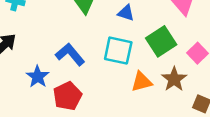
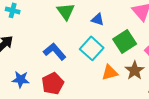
cyan square: (118, 51) -> (92, 48), turned 30
blue star: (38, 77) -> (21, 79), moved, turned -30

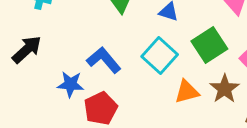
blue star: (21, 79) -> (71, 84), moved

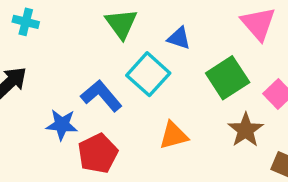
cyan square: (160, 56) -> (148, 74), moved
orange triangle: (187, 92) -> (174, 135), moved

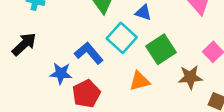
green square: (228, 78) -> (161, 49), moved
brown star: (246, 130) -> (190, 77), turned 30

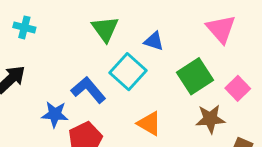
green square: (161, 49) -> (195, 76), moved
orange triangle: (140, 81) -> (149, 123), turned 45

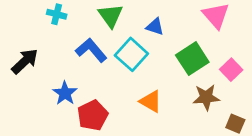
cyan cross: (24, 27) -> (57, 14), moved
blue L-shape: (88, 90) -> (91, 50), moved
blue star: (55, 114) -> (65, 93), turned 30

